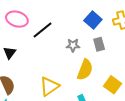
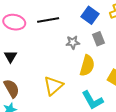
black line: (43, 30) -> (48, 20), moved, turned 35

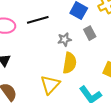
yellow semicircle: (87, 66) -> (70, 63), moved

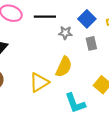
gray star: (64, 39) -> (65, 33), moved

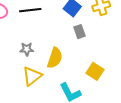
gray star: (65, 33) -> (27, 49), moved

